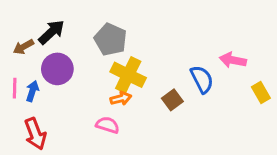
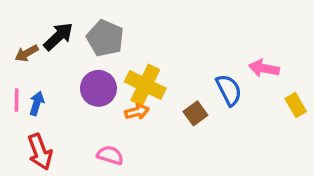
gray pentagon: (110, 39) -> (105, 38), moved
purple circle: (57, 69) -> (98, 88), moved
pink semicircle: (108, 125) -> (110, 155), moved

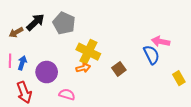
purple circle: (98, 88) -> (47, 72), moved
blue semicircle: (229, 90) -> (151, 55), moved
yellow rectangle: (296, 105) -> (179, 78), moved

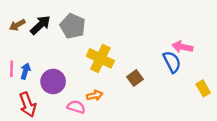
brown arrow: (16, 32) -> (17, 25), moved
orange arrow: (83, 68) -> (95, 95), moved

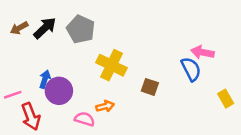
pink line: (12, 69) -> (13, 95), moved, turned 70
blue arrow: (25, 71) -> (45, 79), moved
brown square: (135, 78) -> (150, 87), turned -35

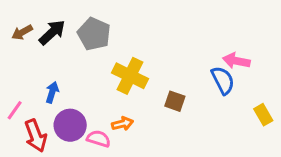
purple circle: (59, 91) -> (70, 125), moved
pink line: (13, 95) -> (15, 110), turned -36

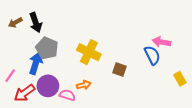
black arrow: (52, 32) -> (36, 22), turned 114
gray pentagon: (94, 34) -> (47, 48), moved
blue arrow: (52, 92) -> (36, 63), size x1.5
red arrow: (36, 136) -> (24, 93), turned 75

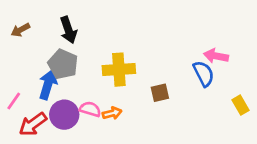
black arrow: (36, 22) -> (68, 30), moved
yellow cross: (89, 52) -> (119, 70), turned -30
brown square: (119, 70) -> (160, 93), turned -32
pink semicircle: (67, 95) -> (90, 109), moved

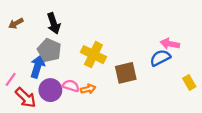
yellow cross: (119, 70) -> (93, 55), turned 30
blue semicircle: (204, 74) -> (160, 58), turned -90
brown square: (160, 93) -> (126, 73), size x1.5
red arrow: (33, 124) -> (26, 98), turned -100

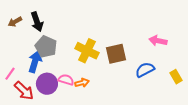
black arrow: (54, 23) -> (37, 22), moved
blue semicircle: (160, 58) -> (145, 70), moved
brown square: (126, 73) -> (116, 54), moved

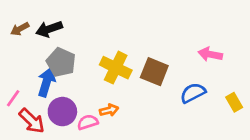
black arrow: (37, 22) -> (49, 29), turned 90
brown square: (116, 54) -> (154, 72), turned 35
pink semicircle: (66, 80) -> (88, 122), moved, turned -35

